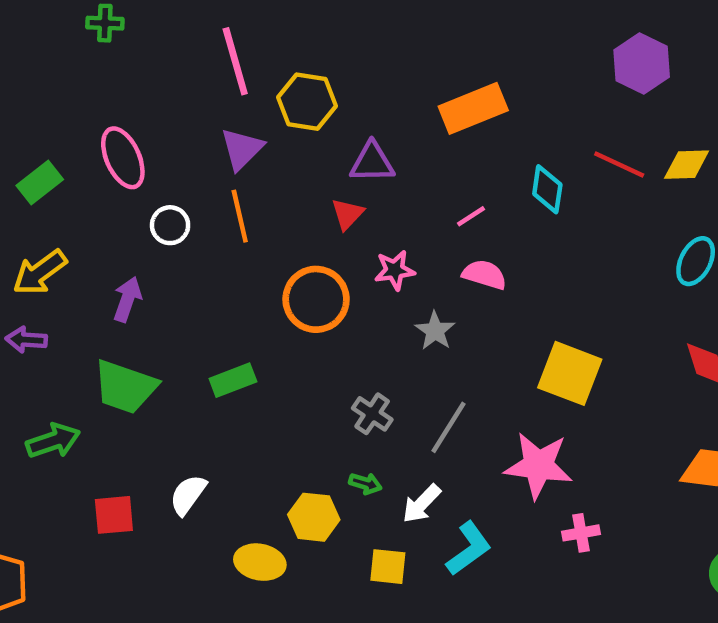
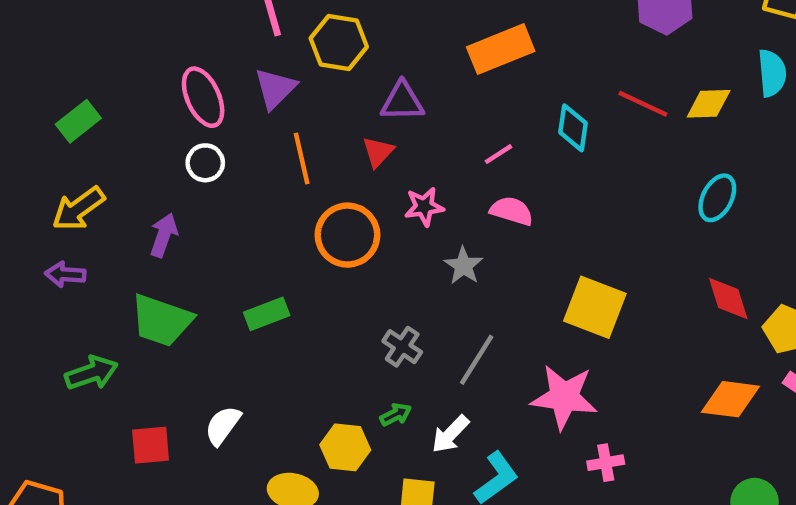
pink ellipse: (123, 158) -> (203, 97), moved
orange line: (240, 216) -> (302, 158), moved
green arrow: (365, 483) -> (396, 414), turned -44

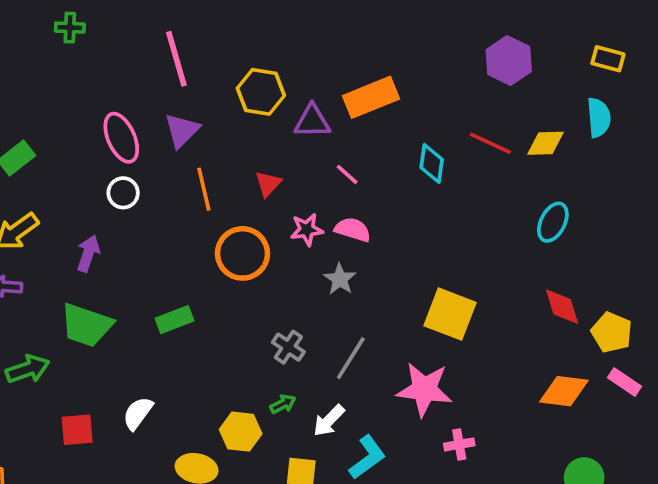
yellow hexagon: (339, 42) -> (261, 92), moved
purple triangle: (402, 102) -> (312, 121), moved
pink line: (498, 154) -> (347, 174), moved, turned 75
pink semicircle: (512, 211) -> (353, 230), moved

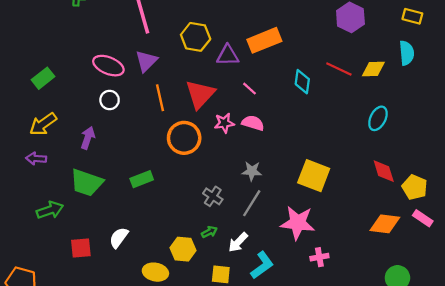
pink ellipse: (121, 138) -> (108, 66), turned -44
red triangle: (268, 184) -> (200, 94), size x1.8
gray star: (340, 279) -> (252, 171), moved, turned -30

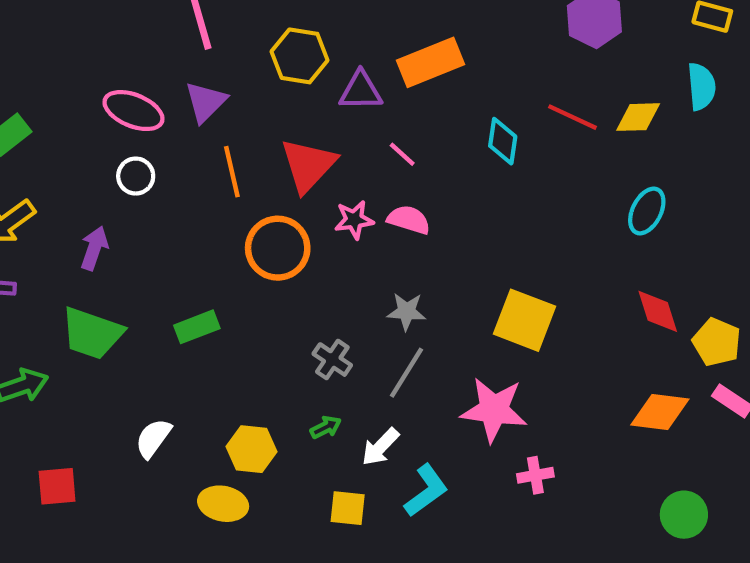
red square: (81, 248) -> (57, 486), moved
yellow hexagon: (183, 249) -> (251, 449), moved

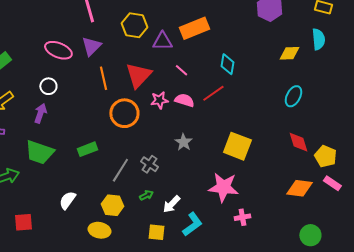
red line: (573, 117) -> (213, 93), moved, turned -60
white circle: (136, 176) -> (48, 86), moved
gray star: (407, 311) -> (183, 142), turned 30
gray line: (407, 373) -> (120, 170), moved

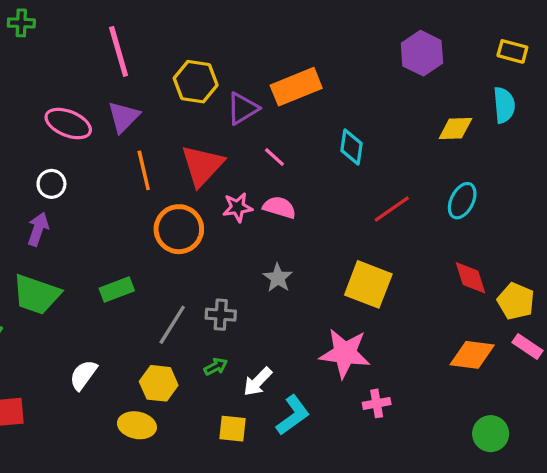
purple triangle: (162, 41) -> (243, 108), turned -30
red line: (213, 93) -> (392, 209), moved
gray cross: (149, 164) -> (221, 315), turned -30

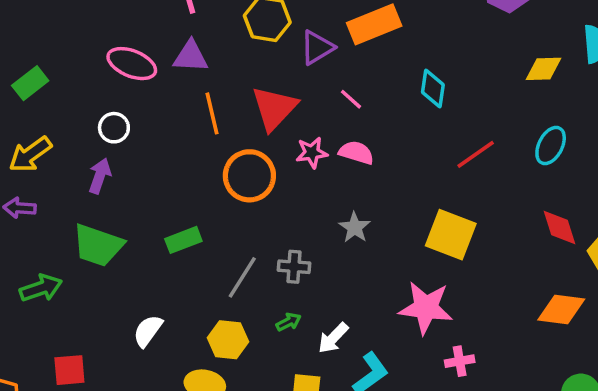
purple triangle: (124, 117) -> (191, 56), turned 48

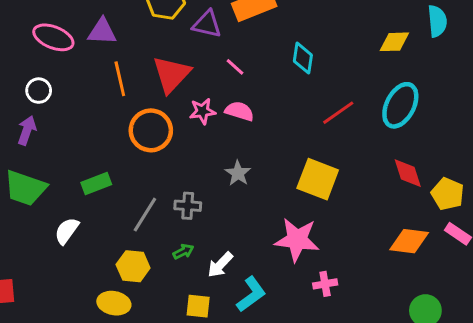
purple triangle: (317, 48) -> (207, 24), turned 44
cyan ellipse: (551, 146) -> (400, 105), size x1.4
white semicircle: (148, 331) -> (67, 231), moved

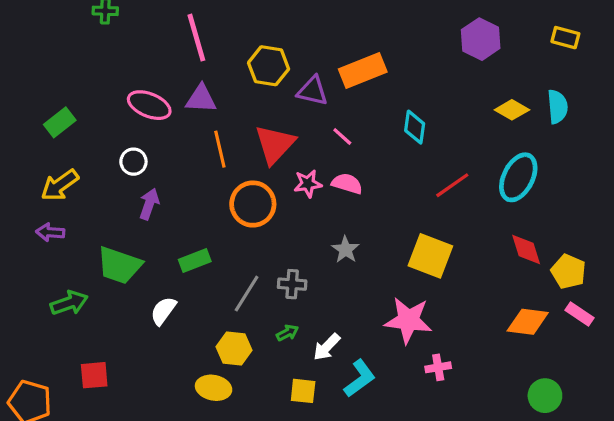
cyan semicircle: (437, 21) -> (558, 107), moved
yellow diamond: (394, 42) -> (512, 110), turned 32
purple arrow: (27, 130) -> (149, 204), moved

